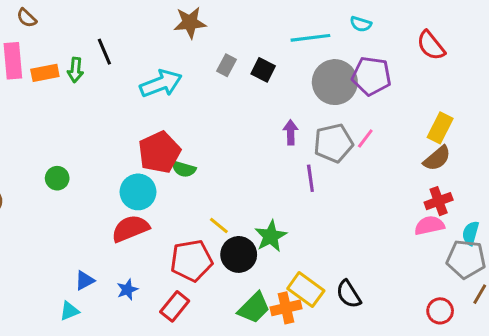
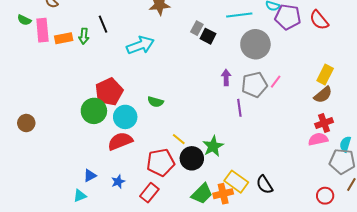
gray rectangle: (226, 65) -> (197, 28), moved
purple pentagon: (371, 76) -> (288, 17), moved
red pentagon: (159, 152) -> (109, 92), moved
green circle: (57, 178) -> (94, 111), moved, size x1.6

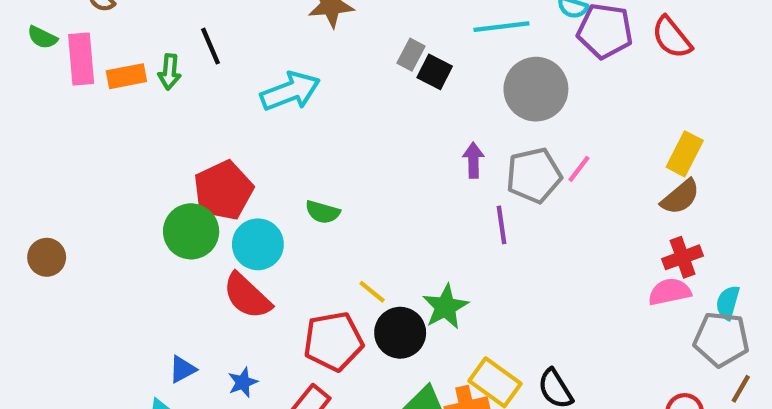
red semicircle: (120, 141) -> (247, 296), turned -115

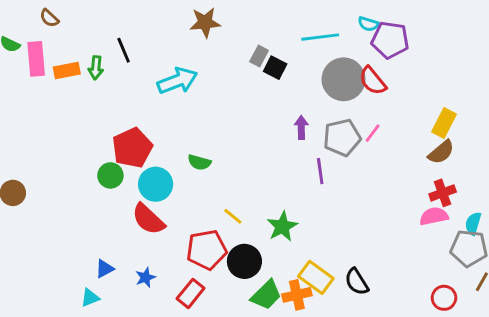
red semicircle: (672, 37) -> (373, 81), moved
green circle: (191, 231) -> (110, 175), size x0.7
black circle: (400, 333) -> (244, 261), moved

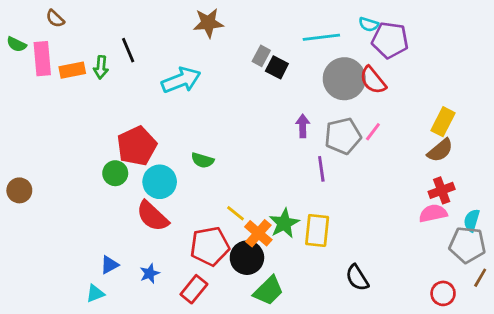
yellow rectangle: (316, 277) -> (317, 230), moved, turned 60
orange cross: (297, 295) -> (258, 233), moved, turned -36

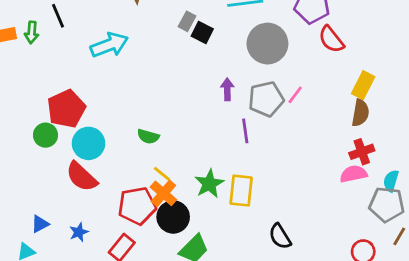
red semicircle: (373, 80) -> (331, 39), moved
brown semicircle: (440, 150) -> (360, 113), turned -40
green semicircle: (203, 160) -> (148, 136), moved
orange cross: (258, 233) -> (163, 193), moved

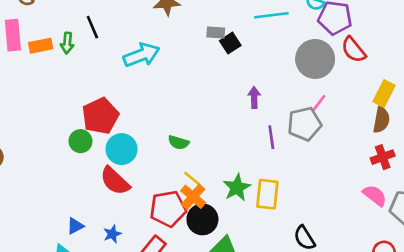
gray rectangle: (187, 21) -> (216, 32), turned 66
black square: (202, 32) -> (230, 43), turned 30
gray circle: (267, 44) -> (315, 59), moved
gray pentagon: (266, 99) -> (304, 124), moved
pink semicircle: (353, 174) -> (375, 195), moved, turned 50

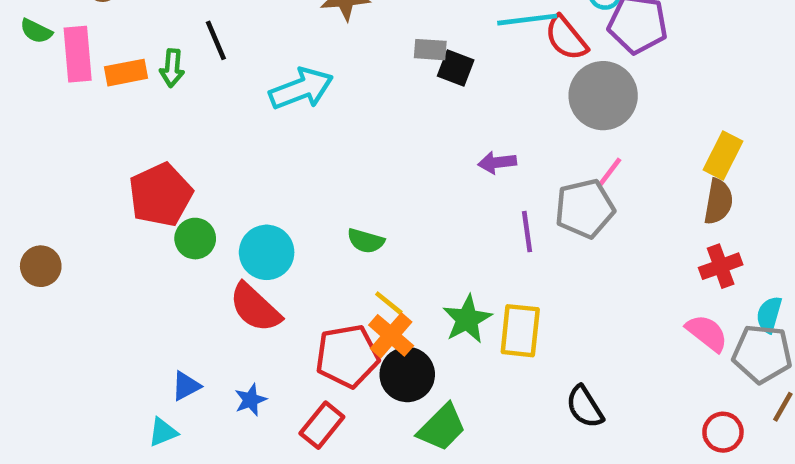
black square: (230, 43) -> (456, 68), turned -36
red semicircle: (354, 50) -> (566, 38), moved
purple arrow: (254, 97) -> (497, 162), turned -96
red pentagon: (100, 116) -> (161, 195), moved

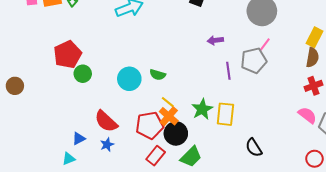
cyan circle: (267, 252) -> (129, 79), moved
red semicircle: (255, 308) -> (106, 121), moved
red rectangle: (322, 425) -> (156, 156), moved

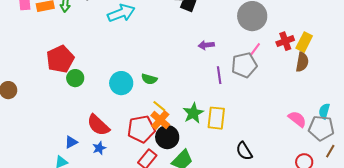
red cross: (313, 86) -> (285, 41), moved

